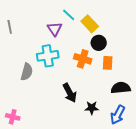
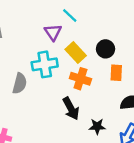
yellow rectangle: (90, 24) -> (76, 52), moved
orange cross: (83, 59) -> (80, 79), moved

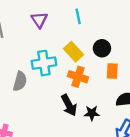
cyan line: (70, 15) -> (78, 16), moved, turned 35
purple triangle: (53, 32) -> (39, 20), moved
black star: (97, 126) -> (92, 113), moved

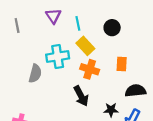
cyan line: (78, 16) -> (78, 23), moved
black circle: (102, 48) -> (112, 28), moved
black star: (92, 113) -> (111, 110), moved

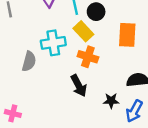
black circle: (112, 28) -> (96, 12), moved
orange rectangle: (122, 64) -> (127, 35), moved, size x1.5

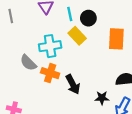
orange cross: (88, 57) -> (50, 73), moved
gray semicircle: (29, 61) -> (28, 63), turned 120

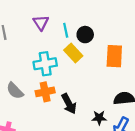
gray semicircle: (28, 63) -> (15, 91), moved
orange cross: (50, 73) -> (45, 92), turned -30

